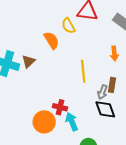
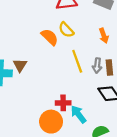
yellow semicircle: (68, 26) -> (66, 30), moved
orange semicircle: (52, 40) -> (50, 37), moved
gray arrow: (102, 92) -> (97, 66), moved

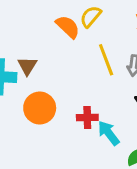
yellow semicircle: (66, 30) -> (91, 17), turned 84
orange circle: (51, 122) -> (40, 108), moved

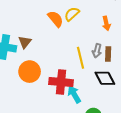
yellow line: (106, 60) -> (81, 58), moved
red cross: (87, 118) -> (61, 82), size x1.6

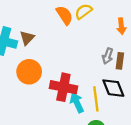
yellow line: (81, 58) -> (96, 99), moved

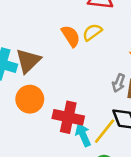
brown triangle: (27, 38) -> (28, 61), size x1.5
yellow line: (96, 99) -> (105, 131), turned 45

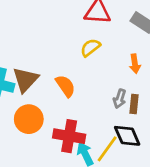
orange semicircle: (71, 36) -> (65, 86), moved

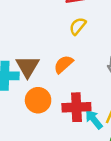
orange semicircle: (65, 86) -> (63, 64), turned -84

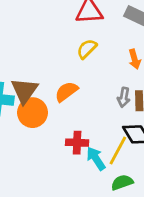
orange circle: (38, 100) -> (33, 113), moved
red cross: (76, 107) -> (77, 143), size x0.7

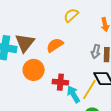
orange circle: (33, 113) -> (34, 70), moved

